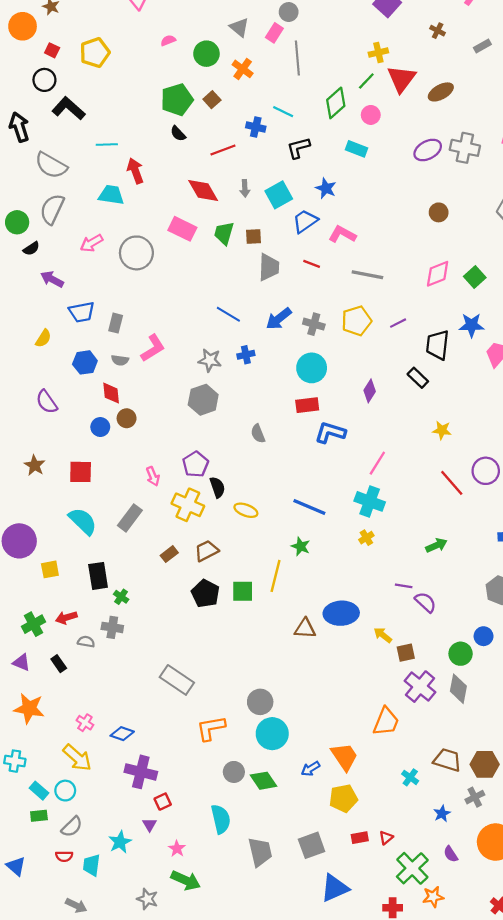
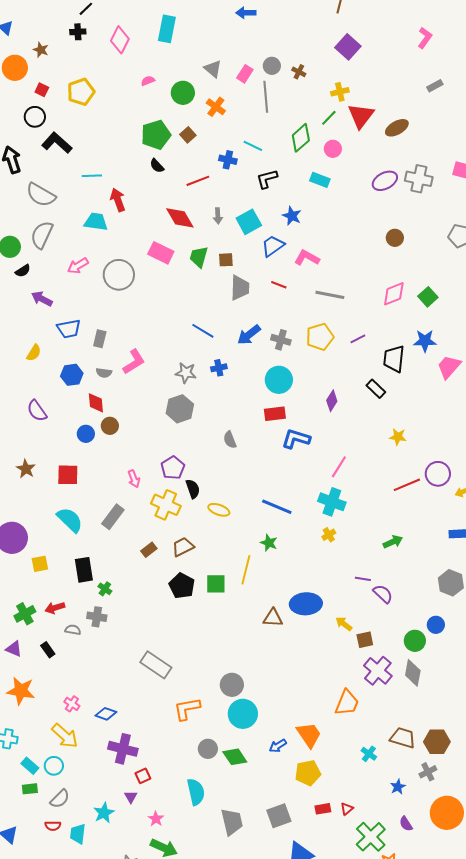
gray circle: (289, 12) -> (272, 66), moved
brown cross: (438, 31) -> (299, 72), moved
red line: (452, 483) -> (407, 485), turned -72

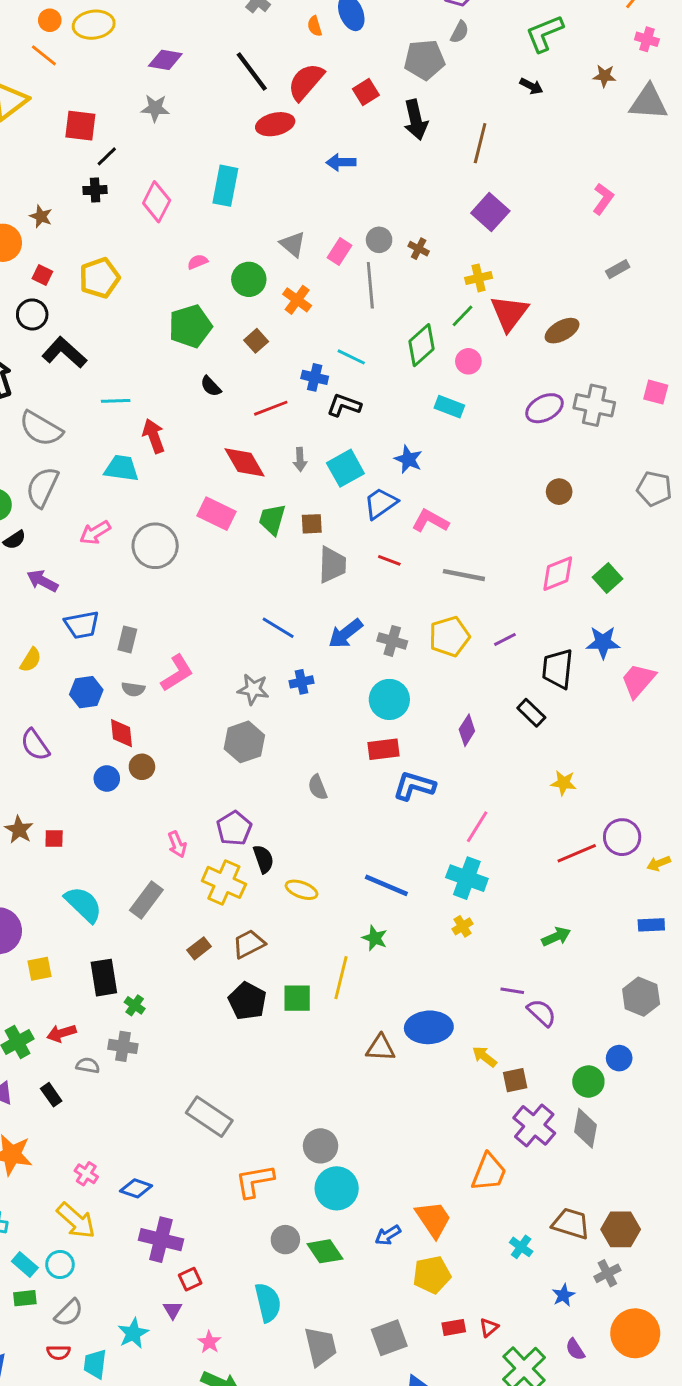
green pentagon: (156, 135) -> (190, 326), moved
black L-shape: (267, 179) -> (344, 405), moved, turned 35
red square: (68, 475) -> (54, 839), moved, size x0.6

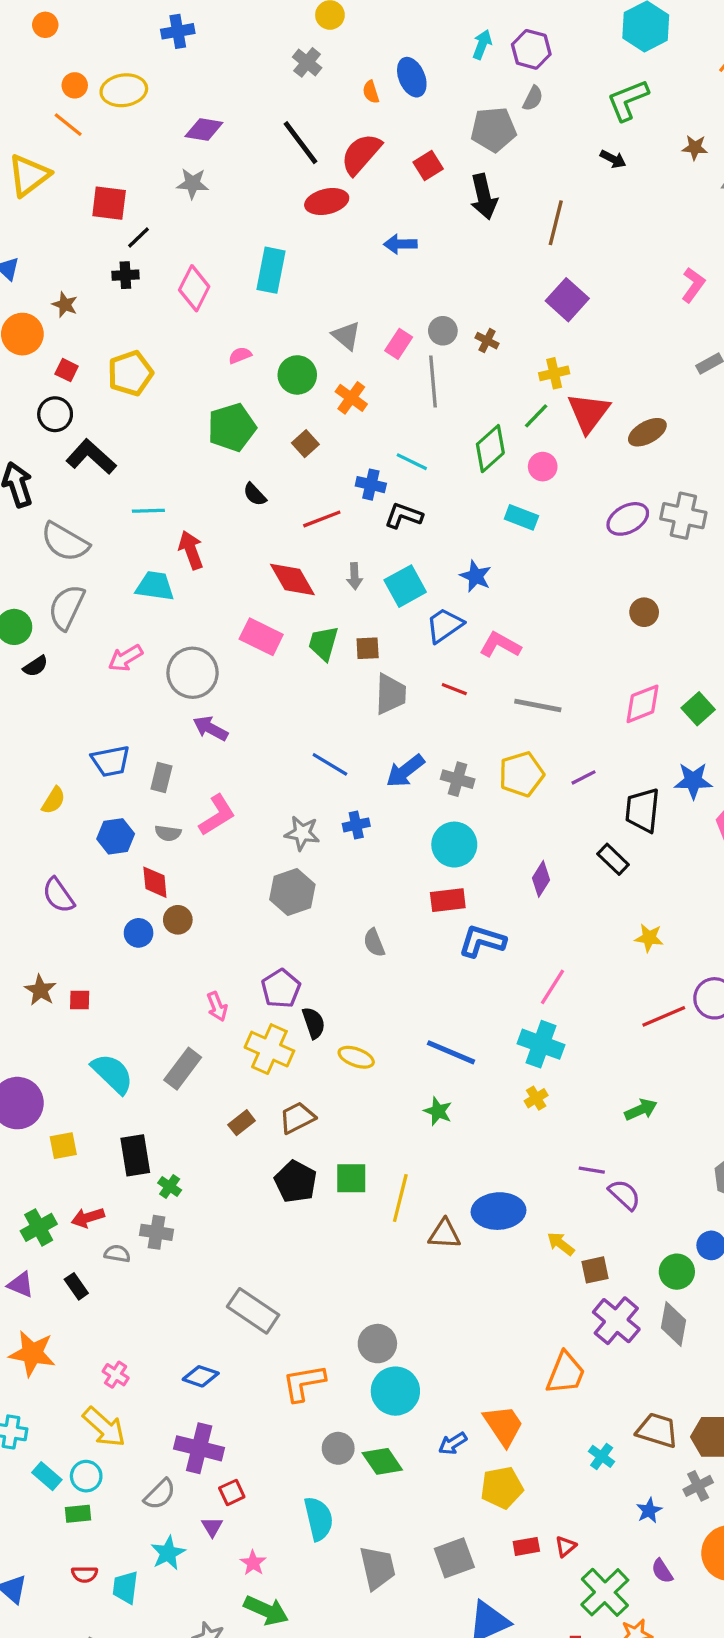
purple arrow: (42, 581) -> (211, 728), moved
yellow line: (341, 978) -> (400, 1198), moved
blue diamond: (136, 1188) -> (201, 1376), moved
green rectangle: (25, 1298) -> (78, 1514), moved
gray semicircle: (69, 1313) -> (160, 1494), moved

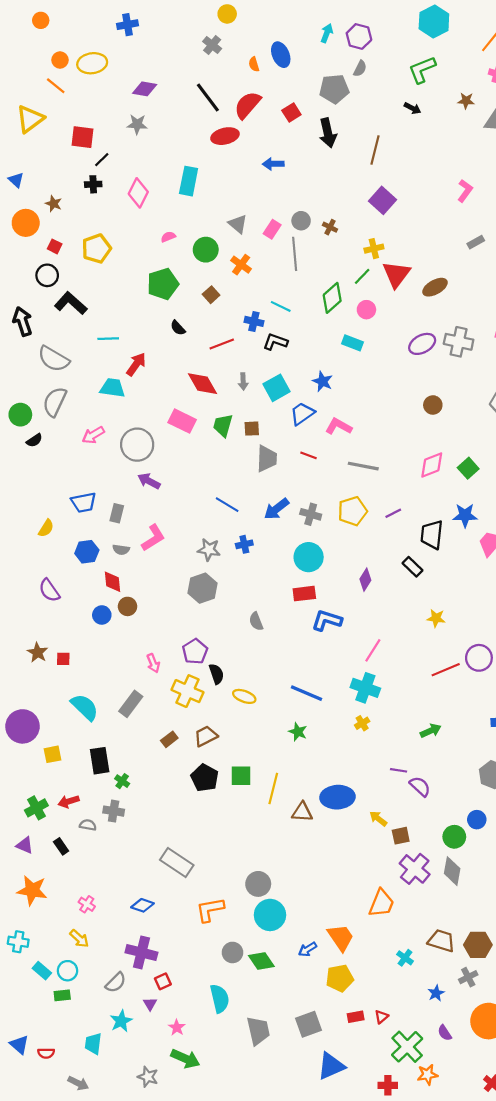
red arrow: (191, 550) -> (136, 364), turned 55
yellow arrow: (104, 1427) -> (79, 939), size x0.7
red semicircle: (85, 1574) -> (46, 1053), moved

